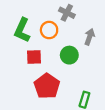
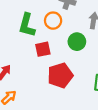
red pentagon: (47, 86) -> (60, 75), turned 30

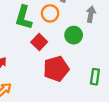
red square: (43, 49) -> (39, 42), turned -35

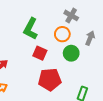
orange circle: (50, 13) -> (62, 34), moved
red square: (39, 42) -> (40, 53), turned -32

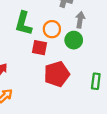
orange circle: (62, 34) -> (52, 29), moved
gray arrow: (90, 38) -> (80, 20), moved

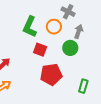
orange circle: (52, 29) -> (54, 27), moved

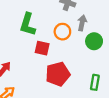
orange circle: (54, 27) -> (62, 32), moved
green circle: (70, 48) -> (94, 41), moved

